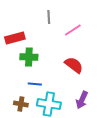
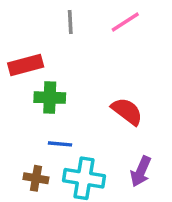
gray line: (49, 17) -> (70, 22), moved
pink line: (73, 30) -> (125, 22), moved

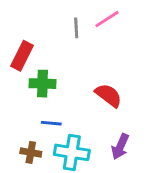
gray line: (70, 22) -> (76, 28), moved
red rectangle: (26, 65) -> (22, 56), turned -48

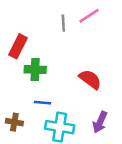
brown cross: (31, 152) -> (14, 122), moved

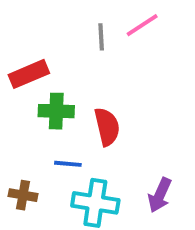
red rectangle: (18, 46) -> (29, 74), turned 40
red semicircle: (90, 79) -> (107, 127), moved, turned 40

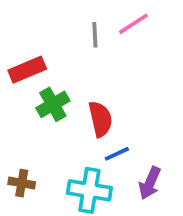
green cross: (56, 111) -> (53, 104), turned -32
blue line: (68, 164) -> (117, 154), moved, turned -30

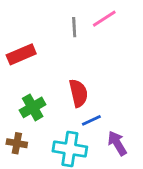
green cross: (53, 104) -> (33, 107), moved
purple arrow: (150, 183) -> (117, 143), turned 125

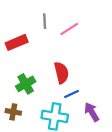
pink line: (104, 19) -> (69, 29), moved
gray line: (74, 27) -> (45, 21), moved

